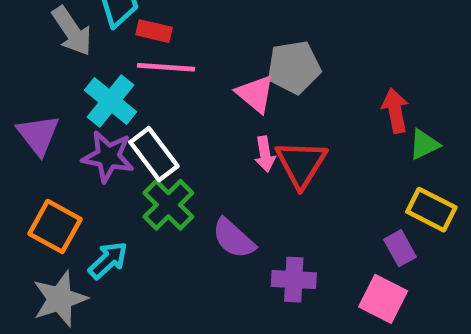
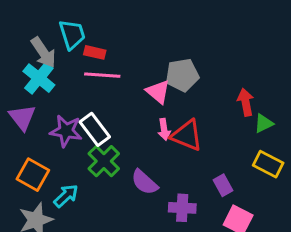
cyan cross: (110, 101) -> (39, 78), moved
red triangle: (301, 164) -> (187, 135), turned -40
purple rectangle: (400, 248) -> (223, 185), moved

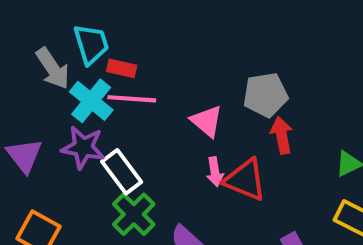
gray pentagon: (182, 75) -> (265, 95), moved
cyan cross: (39, 78) -> (91, 101), moved
red arrow: (246, 102) -> (282, 135), moved
purple star: (66, 131) -> (83, 147), moved

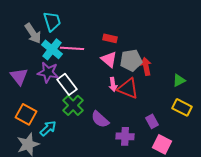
red rectangle: (122, 68) -> (110, 38), moved
gray pentagon: (265, 95) -> (131, 60), moved

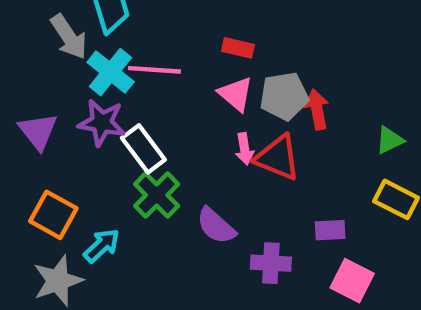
purple rectangle: (152, 121) -> (330, 230), turned -64

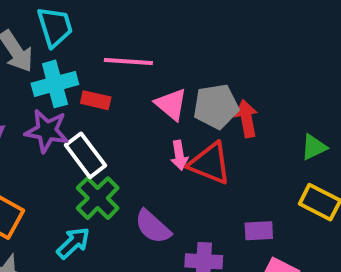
red rectangle: (238, 48) -> (96, 100), moved
pink line: (154, 70) -> (128, 61), moved
cyan cross: (111, 72) -> (55, 84), turned 36
cyan arrow: (102, 246) -> (73, 243), moved

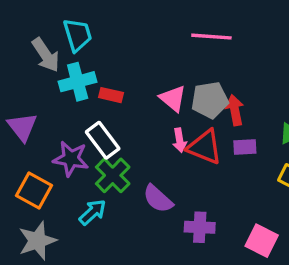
pink line: (128, 61) -> (211, 37), moved
purple star: (47, 131) -> (71, 159), moved
purple rectangle: (259, 231) -> (245, 147), moved

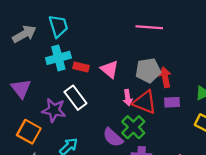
gray arrow: (46, 55) -> (24, 34), moved, turned -85
pink triangle: (173, 98) -> (109, 69), moved
green cross: (113, 175) -> (133, 127), moved

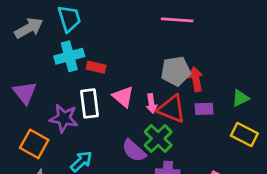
pink triangle: (109, 69) -> (123, 97), moved
white rectangle: (75, 98) -> (89, 103), turned 30

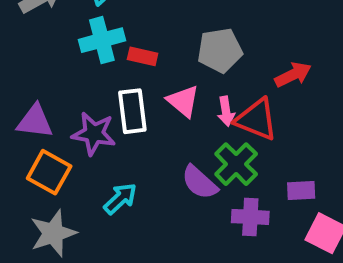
gray pentagon: (176, 71) -> (220, 50), moved
red arrow: (196, 79) -> (293, 75), turned 75
purple triangle: (25, 93) -> (35, 121), moved, turned -45
purple rectangle: (204, 109) -> (301, 191), moved

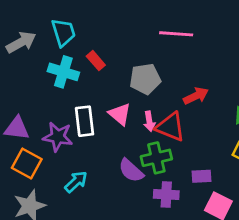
cyan cross: (102, 40) -> (63, 72), turned 32
red rectangle: (143, 56) -> (96, 61), moved, turned 36
green cross: (236, 164) -> (156, 158), turned 32

